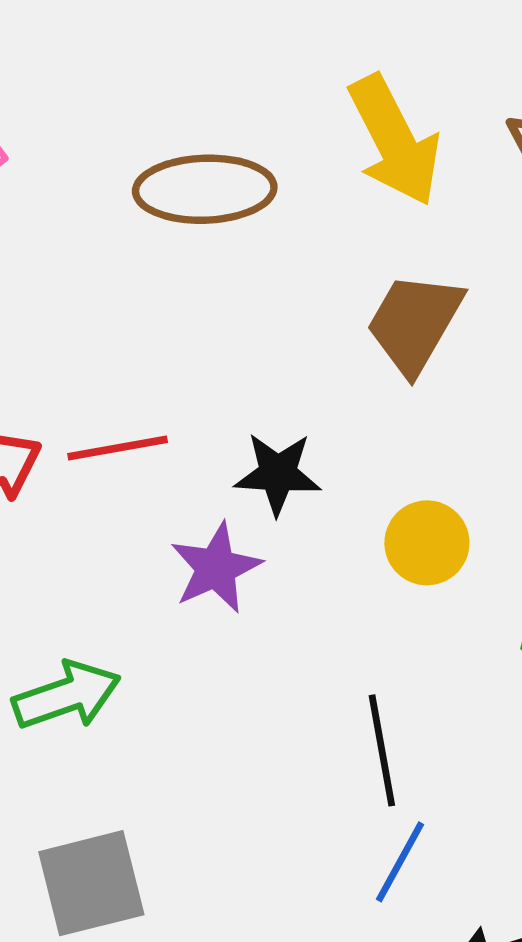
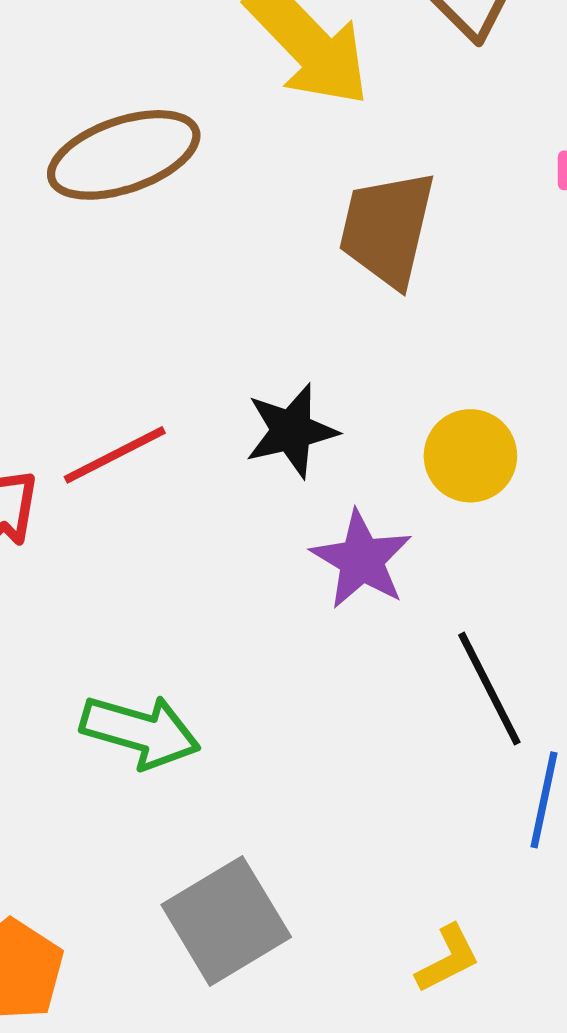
purple star: (216, 568) -> (361, 560), moved
green arrow: (67, 695) -> (140, 731), turned 52

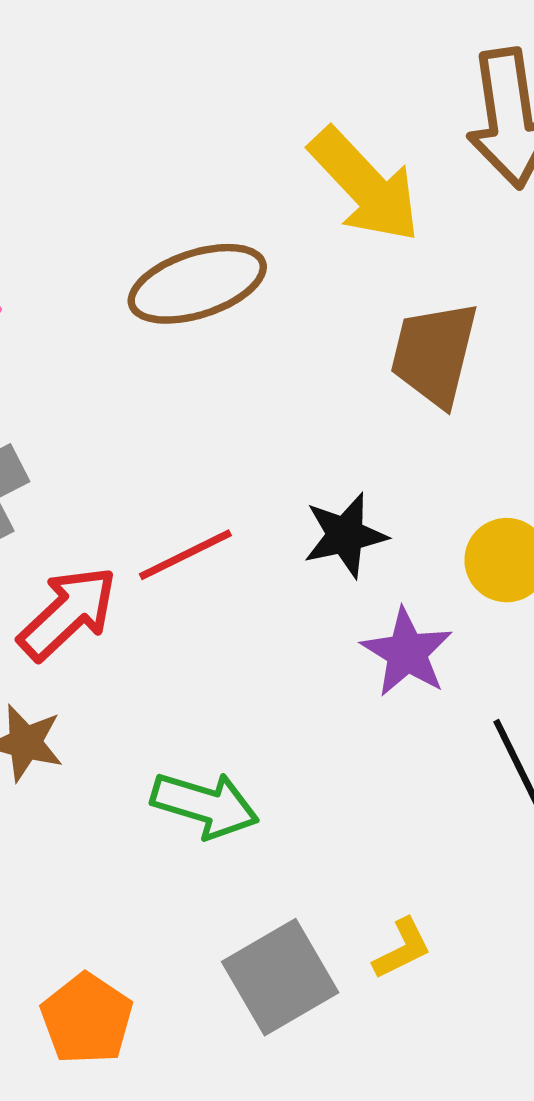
yellow L-shape: (448, 959) -> (402, 949), moved

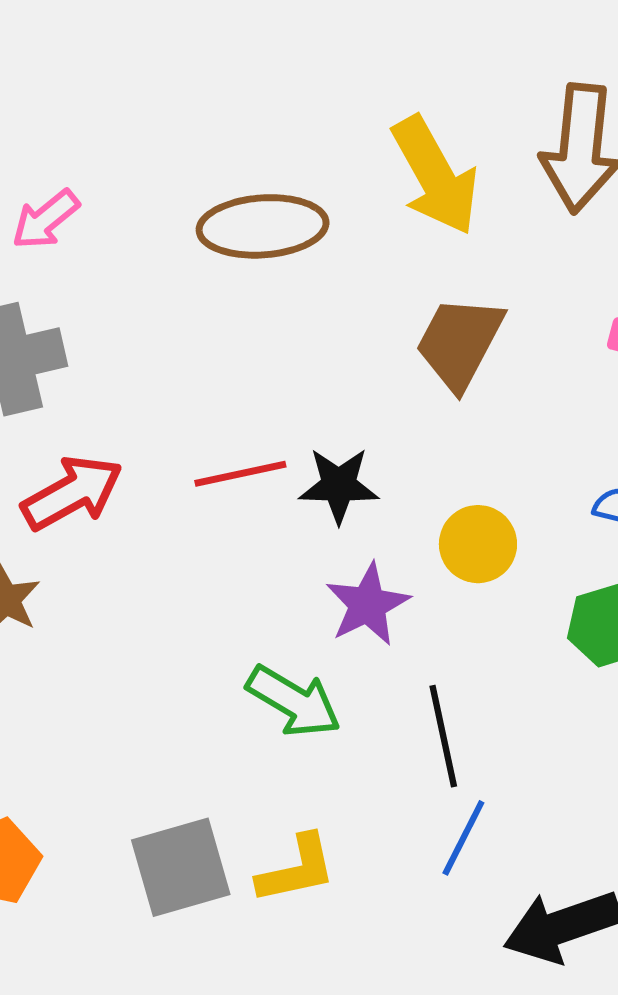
red line: (185, 555) -> (240, 474), moved
green arrow: (205, 805) -> (294, 701), moved
yellow L-shape: (402, 949) -> (297, 869), size x1.4

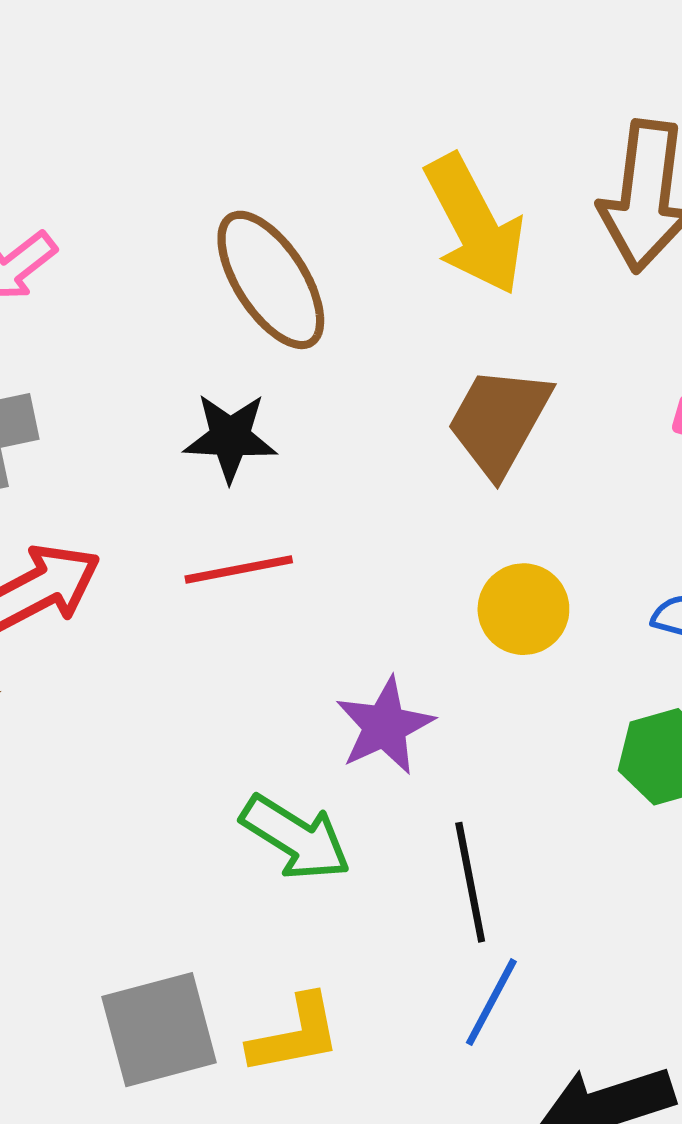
brown ellipse: (263, 226) -> (271, 280), turned 60
black star: (339, 485) -> (230, 437), moved
yellow circle: (478, 544) -> (523, 609), moved

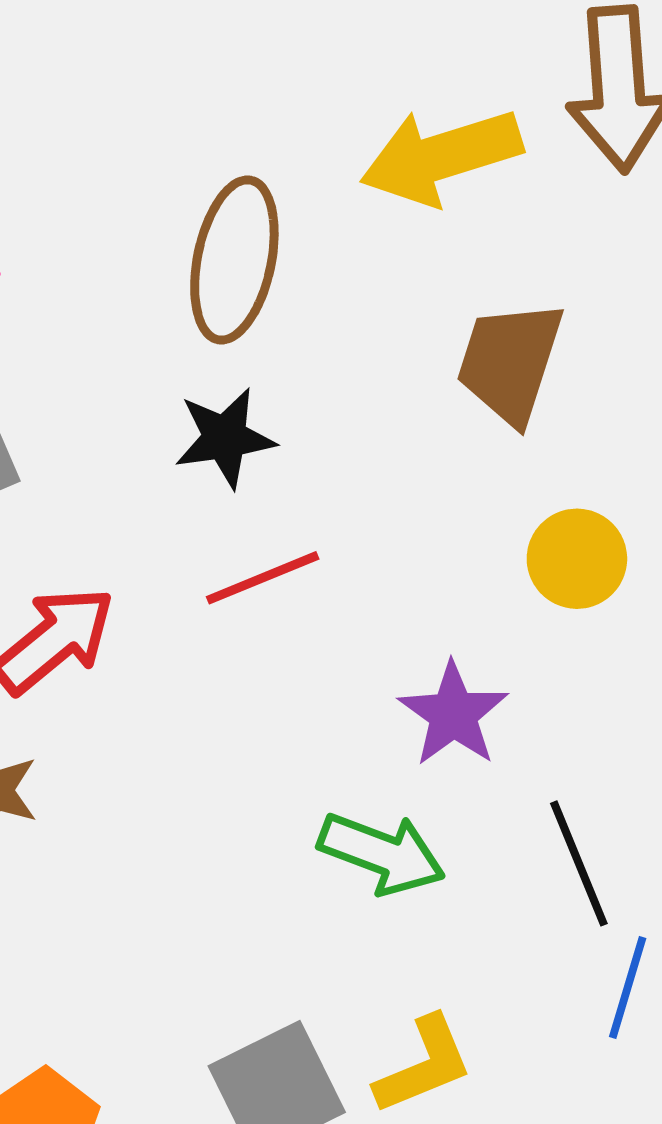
yellow arrow: (475, 225) -> (441, 157), turned 112
brown ellipse: (271, 280) -> (234, 260), turned 56

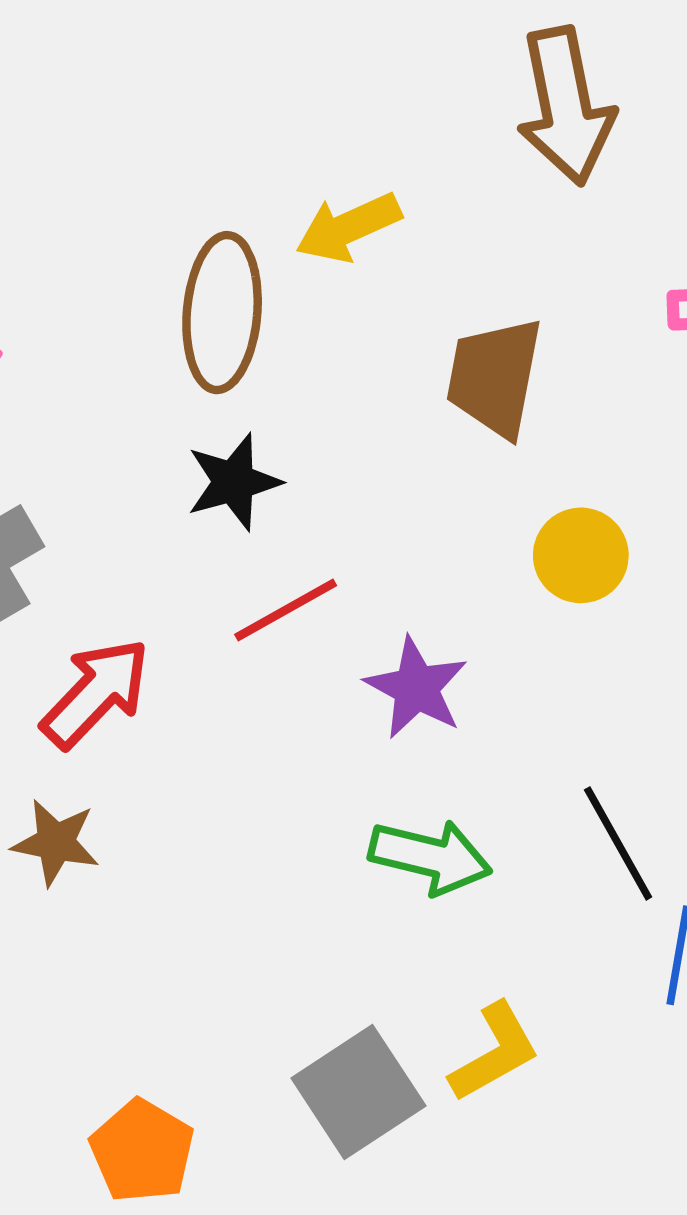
yellow arrow: (441, 157) -> (348, 227), moved, size x0.7
purple star: (453, 714) -> (416, 688), moved

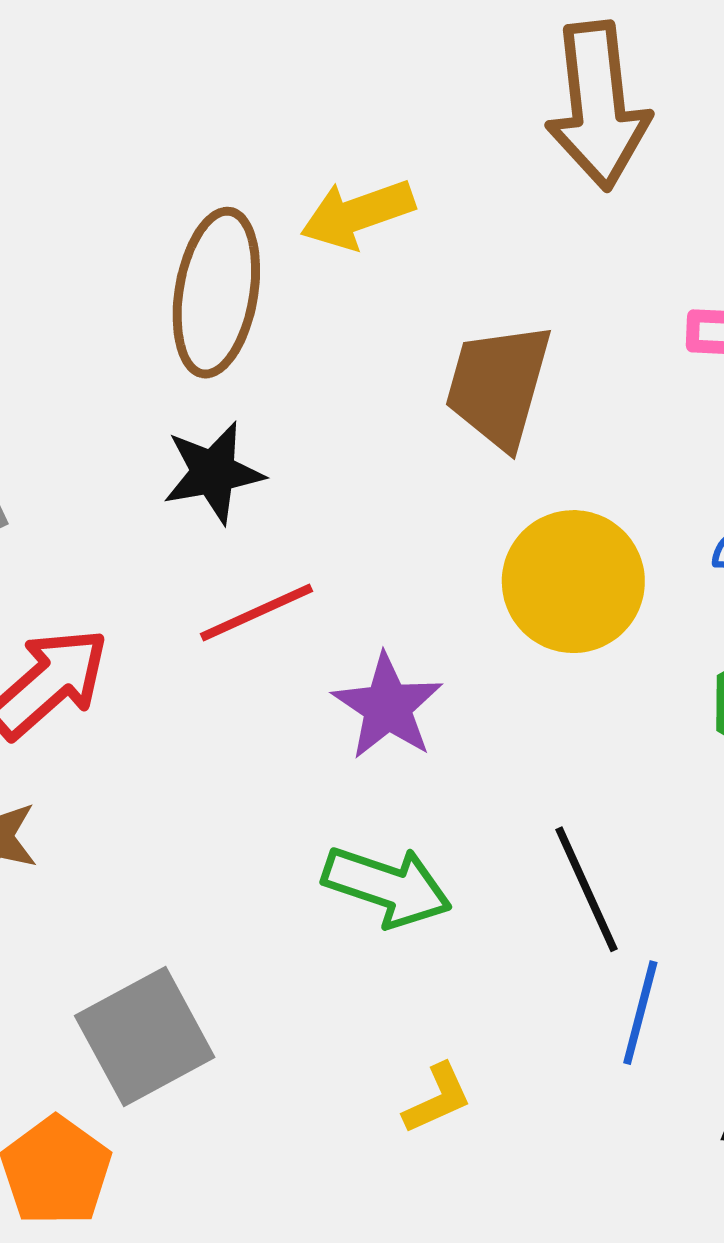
yellow circle: (581, 555) -> (573, 582), size x1.4
yellow L-shape: (495, 1052) -> (437, 1099), size x0.7
gray square: (358, 1092) -> (145, 1037), moved

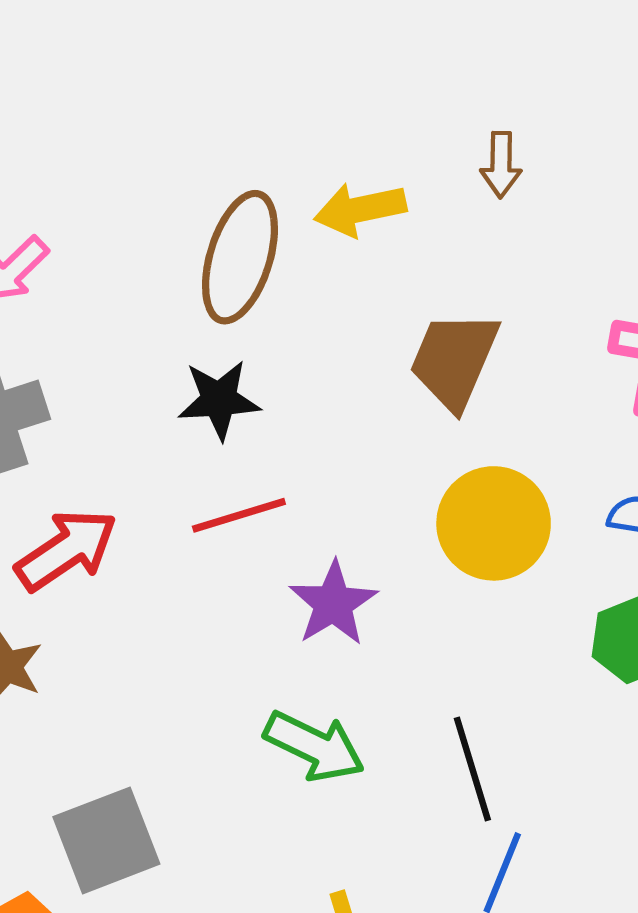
brown arrow: (598, 106) -> (501, 165), moved, size x0.5

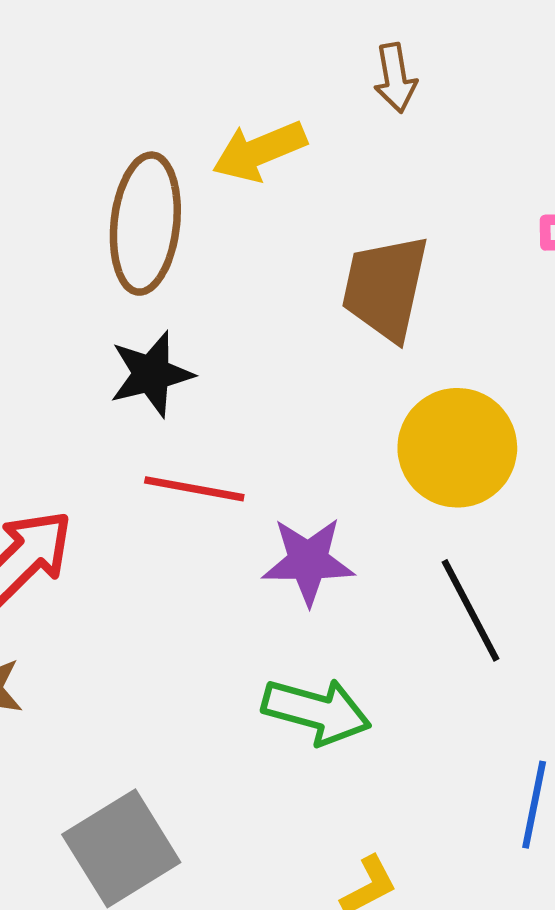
red line: (239, 515) -> (194, 489), turned 38
purple star: (333, 604) -> (308, 561), turned -30
black line: (472, 769) -> (471, 610), moved

